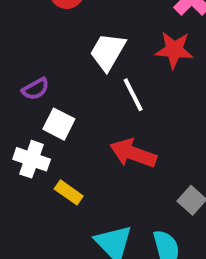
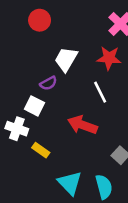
purple semicircle: (35, 89) -> (48, 83), moved
white line: (133, 95) -> (100, 92), moved

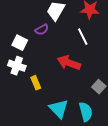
white square: (35, 106) -> (20, 43), moved
yellow rectangle: (41, 150) -> (36, 83), turned 32

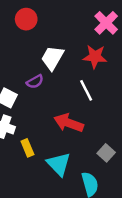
cyan triangle: (59, 109) -> (59, 164), moved

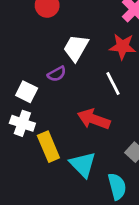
yellow rectangle: (27, 148) -> (48, 147), size x1.5

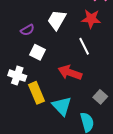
purple semicircle: (57, 74) -> (27, 30), moved
white square: (27, 92) -> (37, 52), moved

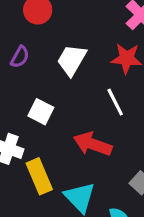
purple semicircle: (27, 30) -> (20, 57), moved, turned -32

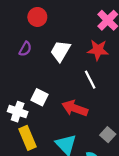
white square: (41, 112) -> (40, 97), moved
yellow rectangle: (39, 176) -> (27, 138), moved

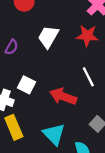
purple semicircle: (25, 49) -> (12, 47), moved
white line: (90, 80) -> (88, 77), moved

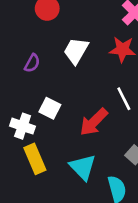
red arrow: (63, 96) -> (94, 122), turned -65

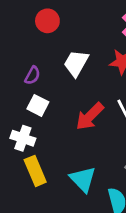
white square: (50, 108) -> (38, 105), moved
red arrow: (94, 122) -> (90, 116), moved

